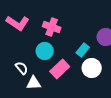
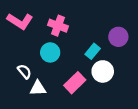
pink rectangle: (60, 69) -> (75, 83), moved

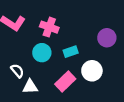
cyan rectangle: (93, 51) -> (71, 52), moved, turned 32

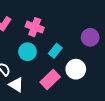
cyan rectangle: (71, 52) -> (55, 51), turned -32
white triangle: (30, 87) -> (16, 85), turned 35

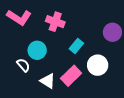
cyan circle: (27, 52) -> (37, 50), moved
white triangle: (16, 85) -> (48, 81), moved

